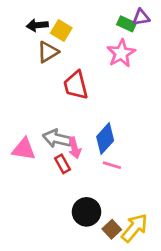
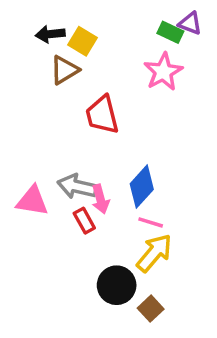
purple triangle: (141, 17) -> (190, 23), turned 30
yellow arrow: (134, 228) -> (154, 253), moved

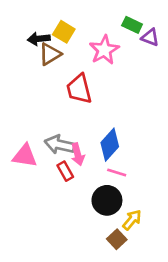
purple triangle: (190, 23) -> (150, 37), moved
black arrow: (50, 34) -> (39, 39), moved
pink star: (163, 72) -> (104, 50), moved
yellow arrow: (154, 253) -> (132, 220), moved, size x0.7
black circle: (117, 285) -> (107, 200), moved

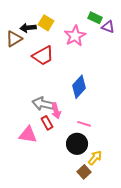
brown triangle: (50, 54) -> (14, 39), moved
red trapezoid: (79, 89) -> (43, 56), moved, turned -105
blue diamond: (110, 145) -> (79, 87), moved
pink triangle: (25, 156) -> (28, 135), moved

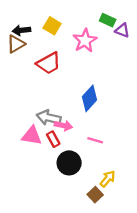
black arrow: (28, 28) -> (21, 30), moved
pink arrow: (56, 111) -> (63, 126), turned -63
pink triangle: (28, 135) -> (32, 136), moved
black circle: (77, 144) -> (69, 163), moved

